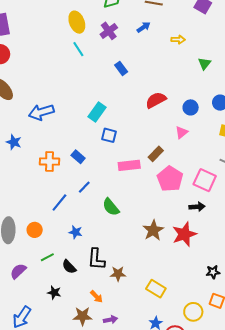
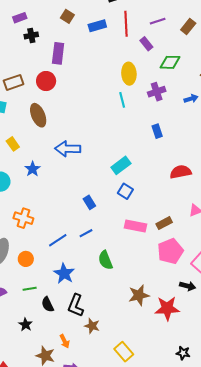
orange cross: (49, 162) -> (23, 218), moved
blue star: (76, 232) -> (64, 273), size x1.5

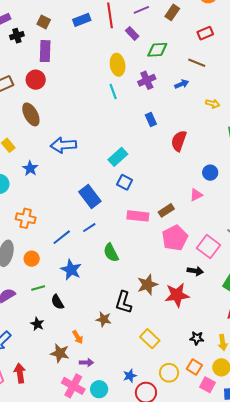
brown square: (67, 16) -> (44, 22), moved
red semicircle: (181, 172) -> (179, 141), moved, turned -55
blue rectangle: (89, 202) -> (90, 197), size x1.6
black L-shape: (76, 305) -> (124, 302), moved
yellow rectangle: (124, 352) -> (150, 339), moved

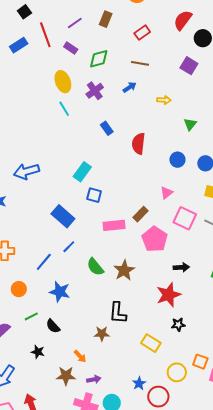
blue circle: (210, 173) -> (177, 160), moved
pink square: (208, 247) -> (185, 218), moved
brown star: (147, 285) -> (124, 270), moved
black star: (197, 338) -> (178, 325), moved

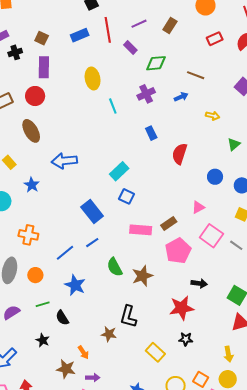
red rectangle: (142, 33) -> (215, 39), moved
yellow ellipse: (63, 82) -> (93, 78), moved

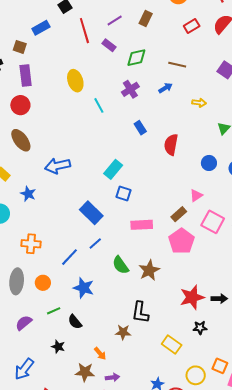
blue rectangle: (80, 35) -> (41, 28), moved
brown rectangle: (169, 224) -> (179, 214), moved
black arrow: (199, 283) -> (219, 299), moved

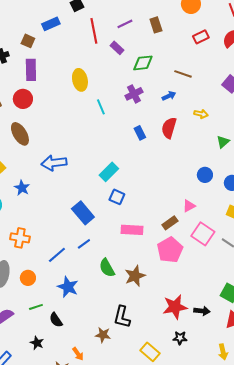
brown rectangle: (146, 18) -> (156, 25), turned -49
red semicircle: (171, 145) -> (169, 128), moved

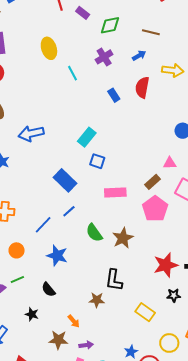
yellow arrow: (201, 114) -> (173, 70), size x1.5
pink triangle: (189, 206) -> (170, 163), turned 32
green line: (36, 307) -> (17, 280), moved

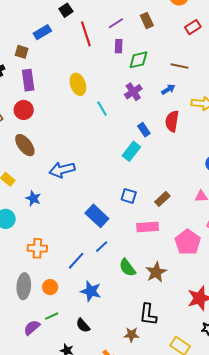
purple rectangle: (83, 13) -> (119, 46), moved, turned 56
cyan rectangle: (87, 137) -> (131, 151), moved
brown rectangle: (152, 182) -> (162, 199), moved

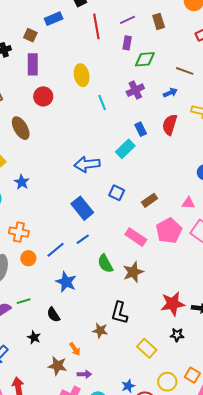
red circle: (24, 110) -> (43, 96), moved
blue arrow: (62, 170) -> (87, 164), moved
pink rectangle: (148, 227) -> (136, 237), moved, turned 30
pink pentagon: (188, 242) -> (169, 231), moved
orange circle: (50, 287) -> (28, 258), moved

